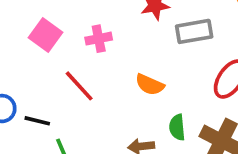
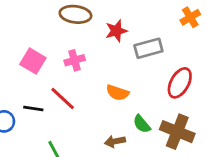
black line: (37, 121) -> (33, 108), moved
green semicircle: (177, 127) -> (142, 124), turned -30

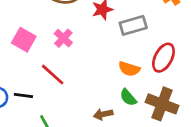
pink cross: (75, 60) -> (63, 38), turned -30
orange semicircle: (117, 93) -> (129, 69), moved
black line: (33, 108) -> (23, 95), moved

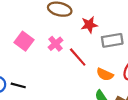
red line: (53, 75) -> (78, 57), moved

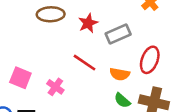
pink square: (24, 41) -> (20, 78), moved
pink cross: (56, 44) -> (55, 87), moved

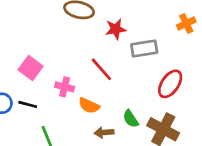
orange semicircle: (120, 74) -> (89, 106), moved
pink cross: (55, 87) -> (65, 87), turned -36

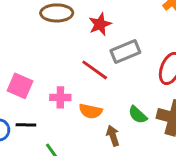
gray rectangle: (144, 48) -> (125, 52), moved
brown arrow: (104, 132) -> (113, 136), turned 90

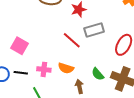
pink cross: (60, 97) -> (44, 69), moved

